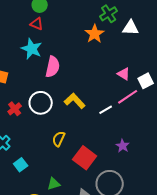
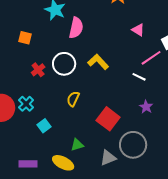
pink triangle: (124, 74) -> (138, 30), moved
white line: (106, 110) -> (139, 77), moved, turned 56
yellow semicircle: (59, 139) -> (73, 99), moved

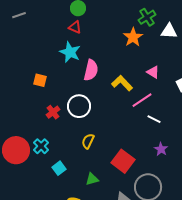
pink line: (151, 58) -> (142, 100), moved
yellow L-shape: (98, 62) -> (122, 83), moved
green triangle: (77, 145) -> (92, 179), moved

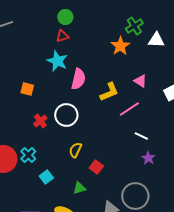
red triangle: (75, 27) -> (62, 36), turned -40
yellow L-shape: (122, 83) -> (109, 92), turned 110
white line: (154, 119) -> (141, 136), moved
red square: (123, 161) -> (96, 167), moved, size x0.6

